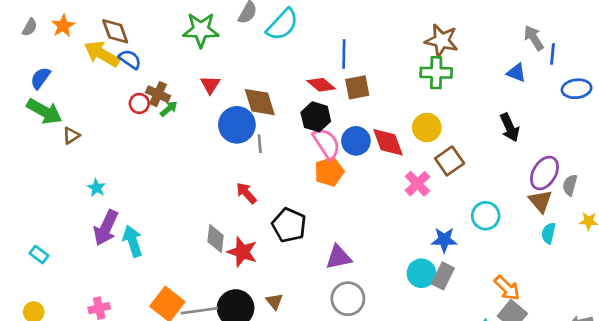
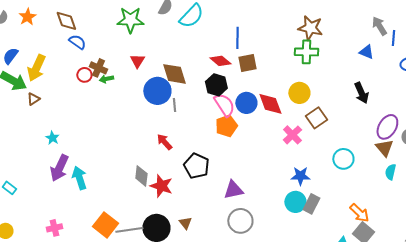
yellow arrow: (102, 54) -> (36, 68), moved, turned -96
green arrow: (169, 109) -> (106, 79), turned -152
blue star: (444, 240) -> (300, 176), moved

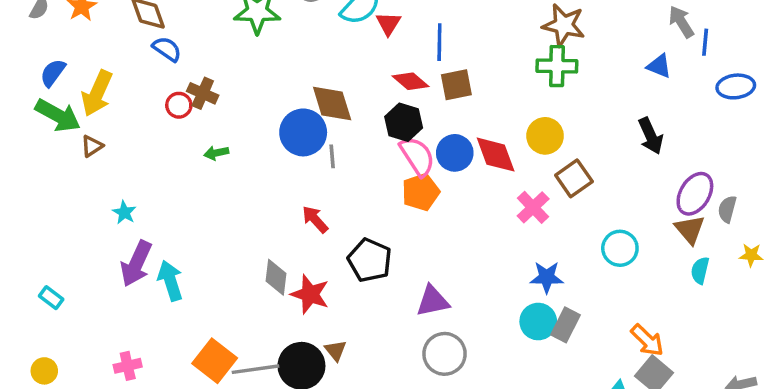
red triangle: (137, 61) -> (388, 23), moved
green arrow: (106, 79) -> (216, 153), moved
brown triangle: (185, 223) -> (336, 350), moved

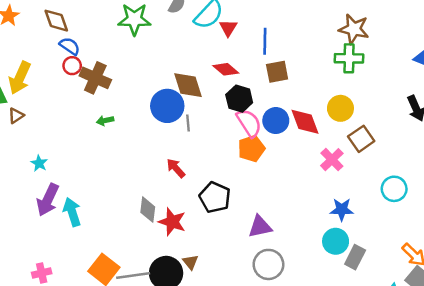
red diamond: (410, 81) -> (226, 69), moved
brown cross: (203, 93) -> (95, 78), size x1.4
red circle: (179, 105) -> (72, 66), moved
gray rectangle: (565, 325) -> (355, 257), moved

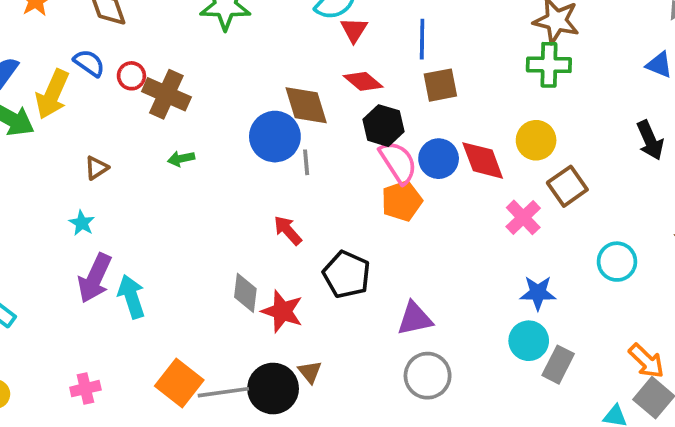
red triangle: (228, 28) -> (354, 30), moved
blue semicircle: (70, 46) -> (89, 63), moved
brown triangle: (16, 116) -> (97, 168), moved

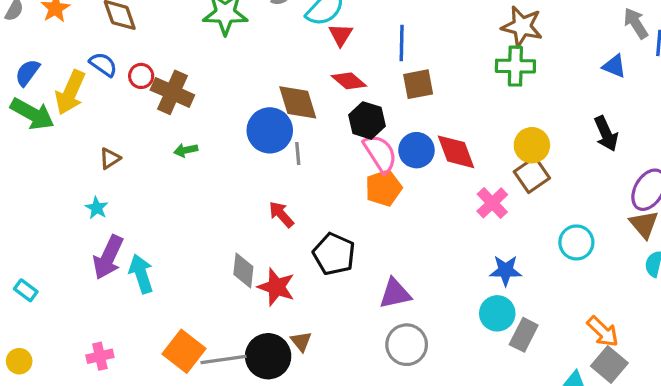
yellow circle: (536, 140) -> (532, 145), moved

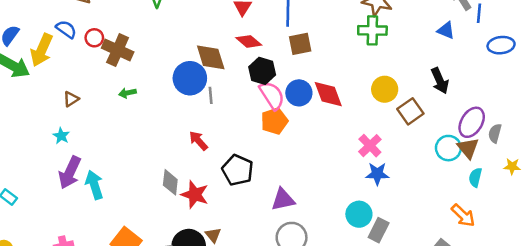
brown square: (532, 175) -> (410, 111), moved
pink cross: (492, 203) -> (370, 146), moved
cyan circle: (576, 242) -> (448, 148), moved
blue star: (506, 271) -> (377, 174), moved
orange arrow: (603, 332) -> (463, 215), moved

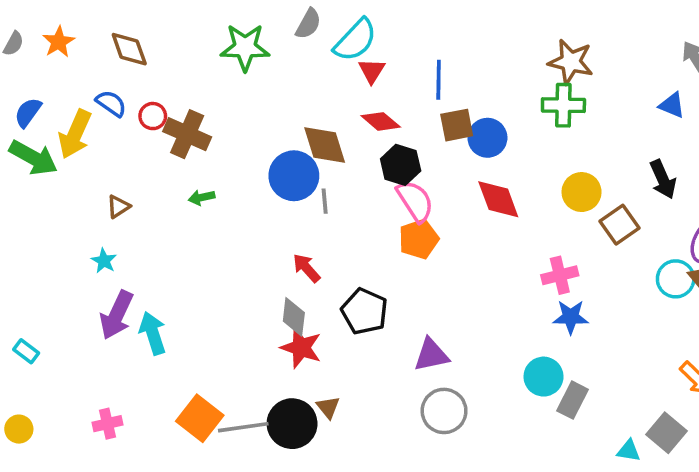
blue circle: (299, 93) -> (487, 138), moved
pink cross: (370, 146) -> (560, 275), turned 30
gray diamond: (170, 182) -> (294, 317), moved

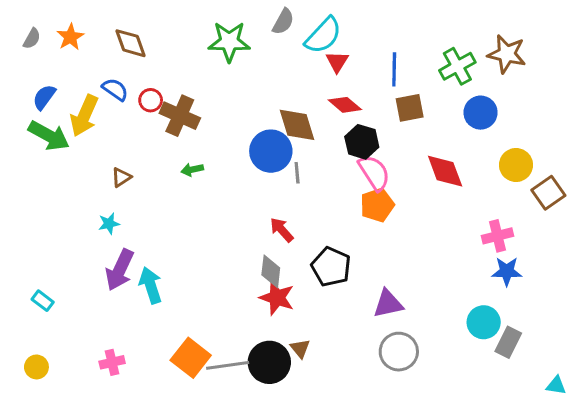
green cross: (563, 105) -> (457, 66), moved, turned -30
blue circle: (487, 138) -> (481, 113), moved
cyan star: (104, 261) -> (109, 224), turned 30

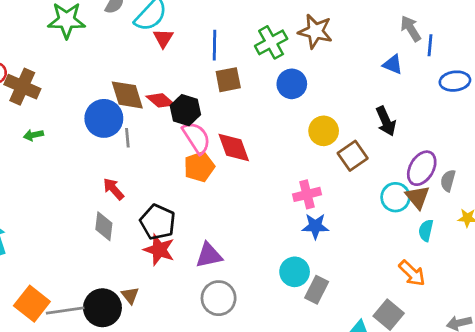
red diamond: (345, 105) -> (160, 100), moved
red diamond: (445, 171) -> (234, 147), moved
red star: (277, 298) -> (159, 250), moved

